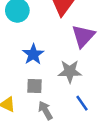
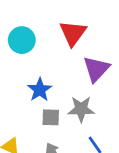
gray square: (34, 86) -> (51, 117), moved

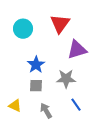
purple triangle: (96, 69) -> (77, 50), turned 30
gray square: (51, 117) -> (36, 86), moved

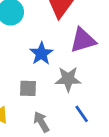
blue star: (36, 65) -> (41, 54), moved

